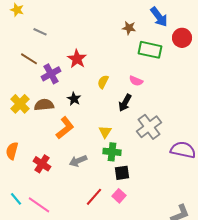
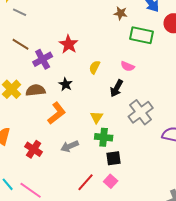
gray line: (40, 32) -> (20, 12), moved

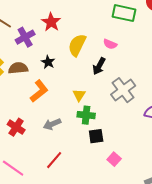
yellow semicircle: (95, 67) -> (77, 45), size x1.6
pink square: (111, 181) -> (114, 159), moved
red line: (86, 182) -> (54, 160), moved

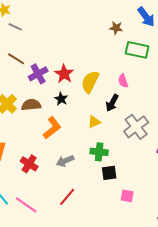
red star: (51, 22) -> (64, 74), moved
pink semicircle: (110, 44) -> (123, 81), turned 48
yellow triangle: (79, 95) -> (94, 122), moved, turned 32
pink square: (114, 159) -> (127, 196), turned -32

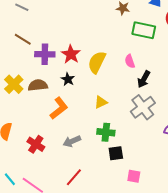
purple cross: (38, 74) -> (45, 54), turned 30
black arrow: (112, 103) -> (144, 79), moved

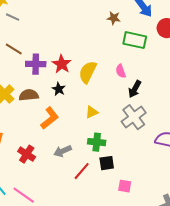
red line: (74, 177) -> (82, 171), moved

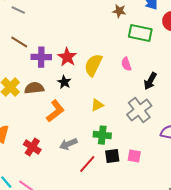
black arrow: (135, 89) -> (150, 81), moved
pink square: (125, 186) -> (134, 156), moved

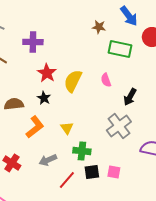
purple cross: (41, 57) -> (33, 42), moved
yellow triangle: (97, 105) -> (67, 128), moved, turned -40

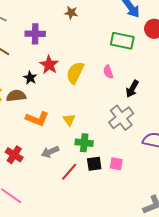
brown star: (99, 27) -> (71, 13), moved
black star: (44, 98) -> (30, 78), moved
orange L-shape: (35, 127) -> (37, 119), turned 60

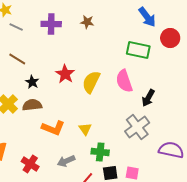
purple cross: (35, 34) -> (51, 24), moved
pink semicircle: (108, 72) -> (124, 81), size x1.6
black star: (30, 78) -> (32, 82), moved

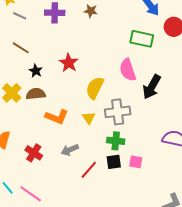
yellow semicircle: (91, 82) -> (95, 88), moved
black arrow: (148, 98) -> (152, 87), size x1.4
gray cross: (137, 127) -> (118, 112), moved, turned 30
green cross: (100, 152) -> (116, 141), moved

